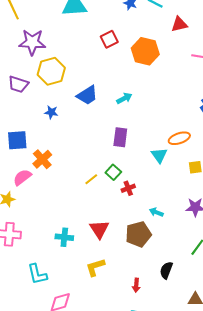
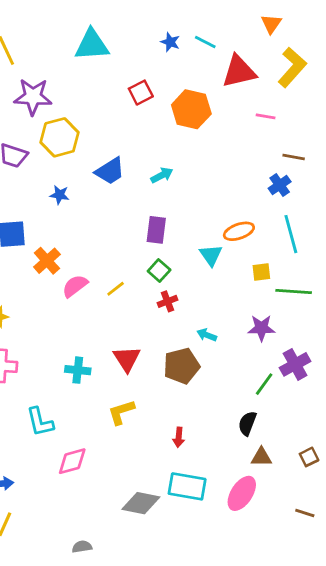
red triangle: (179, 24) -> (239, 71), size x1.5
green square: (113, 172) -> (159, 271), moved
pink semicircle: (22, 177) -> (75, 286), moved
black semicircle: (166, 270) -> (247, 423), moved

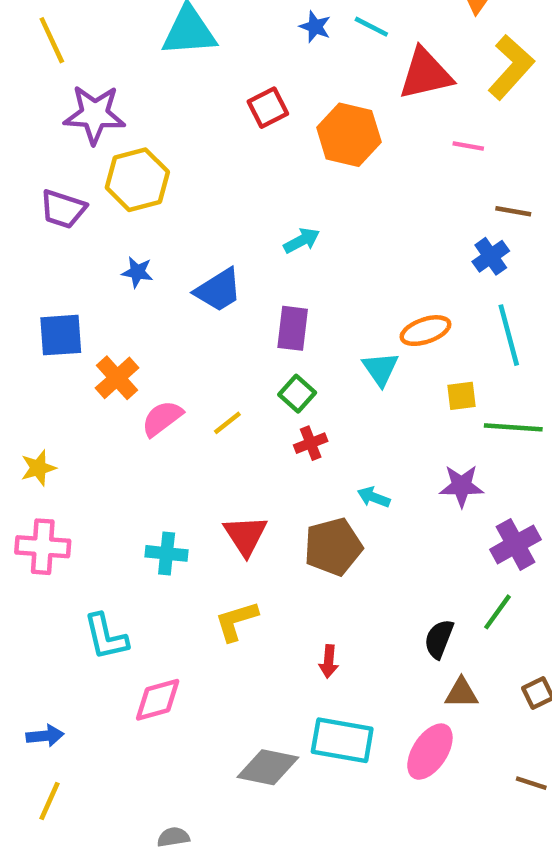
blue trapezoid: (110, 171) -> (218, 290), moved
green line: (264, 384) -> (497, 612), moved

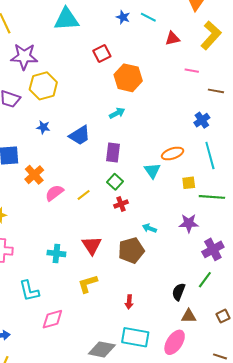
red triangle: (425, 74) -> (173, 38), size x0.6
orange hexagon: (349, 135) -> (128, 78), moved
brown line: (513, 211) -> (216, 91), moved

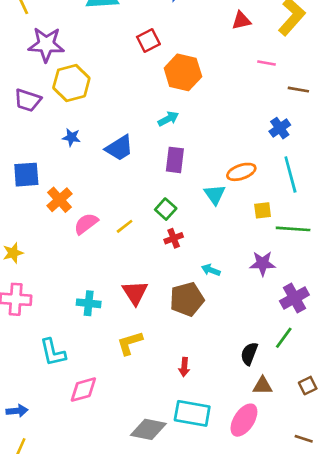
purple rectangle: (113, 152) -> (175, 160), moved

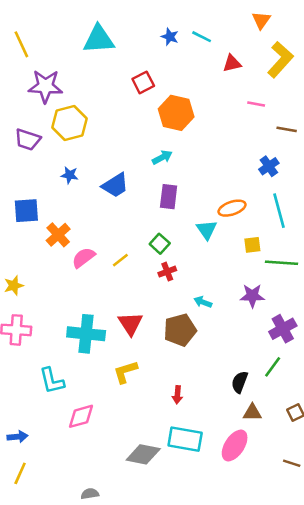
cyan cross: (89, 303) -> (86, 334), size x1.6

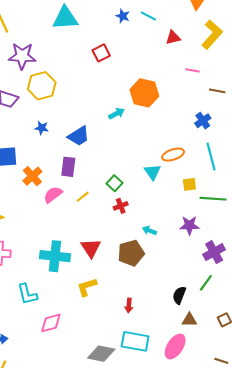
orange hexagon: (176, 113) -> (144, 93), moved
purple rectangle: (169, 197) -> (68, 167), moved

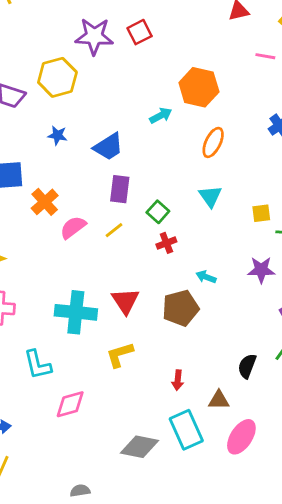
purple star: (22, 56) -> (94, 36), moved
orange ellipse: (173, 155) -> (213, 142), moved, turned -45
purple rectangle: (68, 167) -> (120, 189), moved
brown triangle: (189, 320) -> (219, 400), moved
cyan rectangle: (135, 341) -> (186, 430), turned 56

